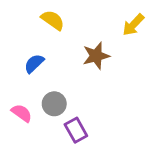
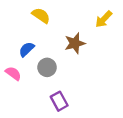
gray circle: (54, 104) -> (47, 67), moved
pink semicircle: (22, 113) -> (13, 73), moved

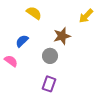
gray circle: (47, 67) -> (50, 56), moved
purple rectangle: (59, 101) -> (49, 84), turned 49

